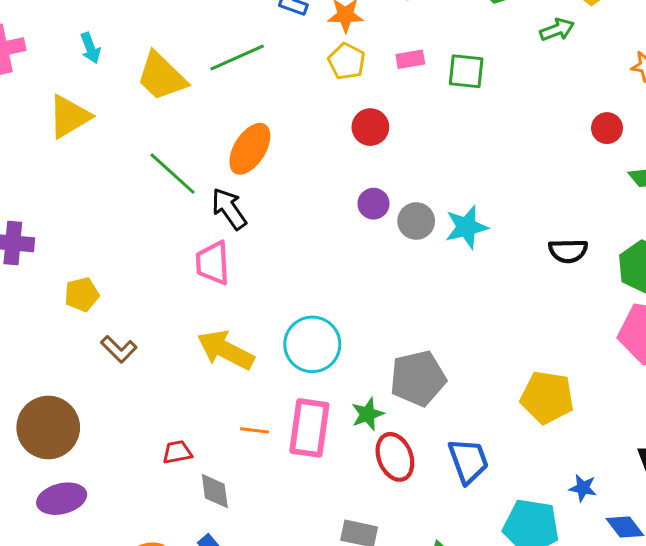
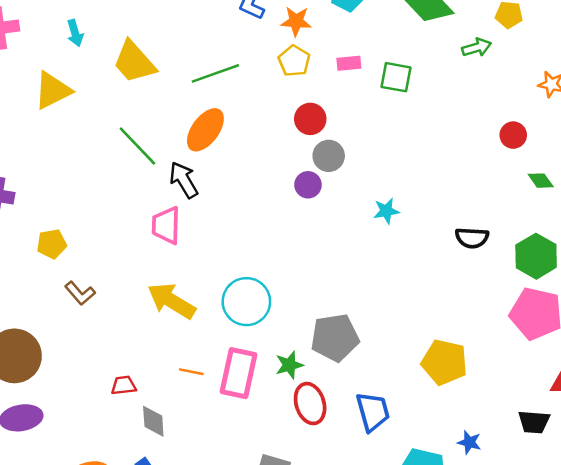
green line: (237, 57) -> (215, 73), moved
gray circle: (416, 221) -> (329, 156), moved
cyan star: (466, 227) -> (386, 211), size x0.7

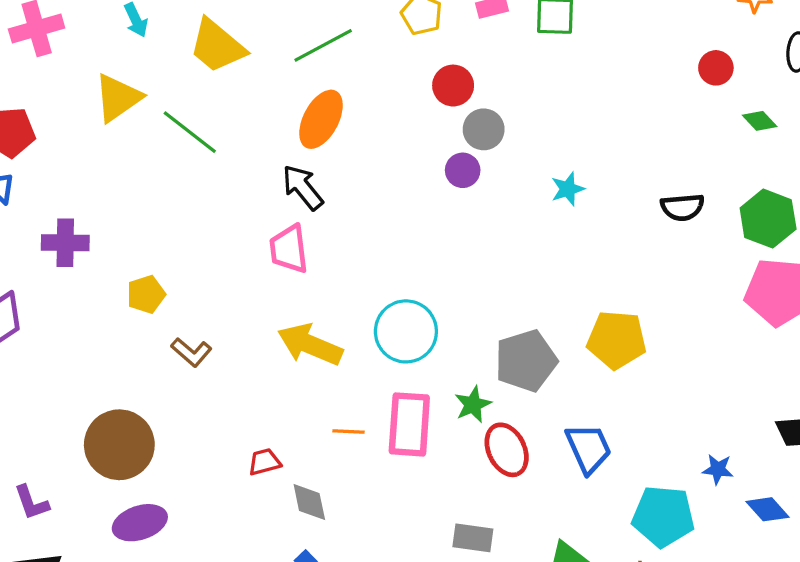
green line: (137, 146) -> (190, 132), moved
yellow pentagon: (444, 362) -> (617, 340), moved

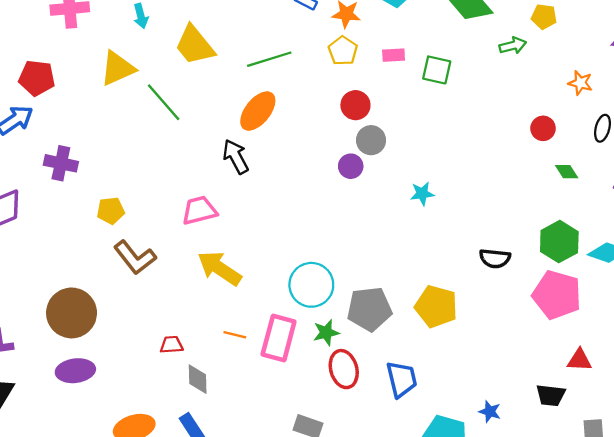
black semicircle: (682, 207) -> (495, 258), moved
pink trapezoid: (289, 249) -> (199, 210), moved, turned 72
cyan circle: (406, 331) -> (311, 285), moved
brown L-shape: (191, 352) -> (135, 258), size x1.5

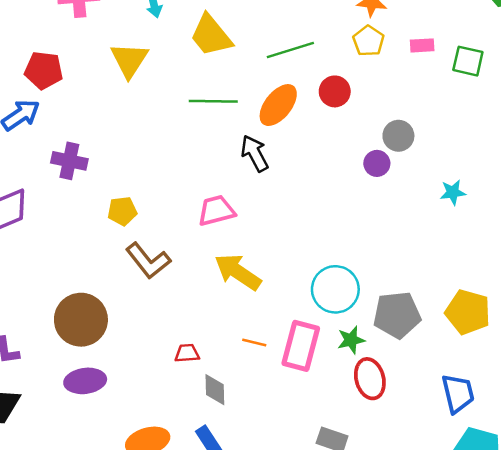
yellow triangle: (118, 68) -> (129, 60), turned -33
green line: (164, 102) -> (213, 101), moved, turned -48
red circle: (355, 105) -> (335, 91), moved
blue trapezoid: (402, 379) -> (458, 393), moved

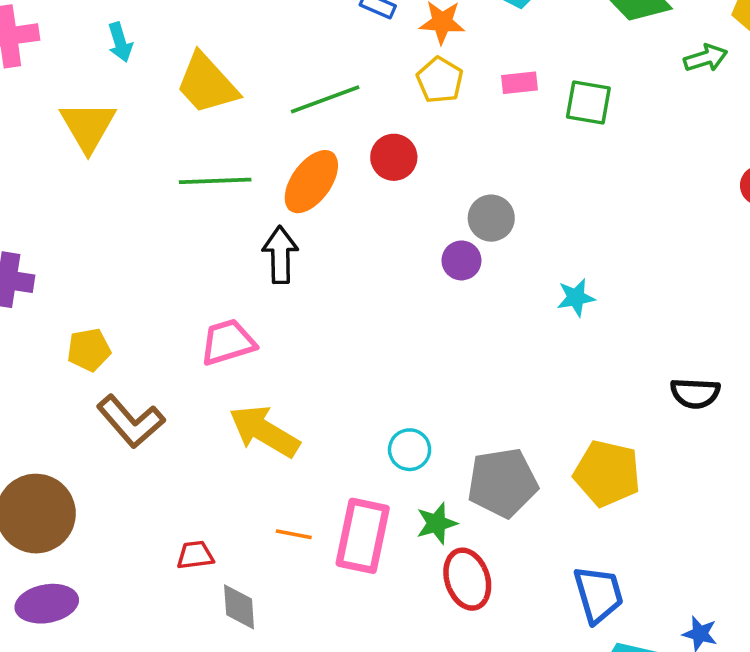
black arrow: (255, 153) -> (280, 255), turned 30
cyan circle: (335, 289) -> (410, 450), size x0.6

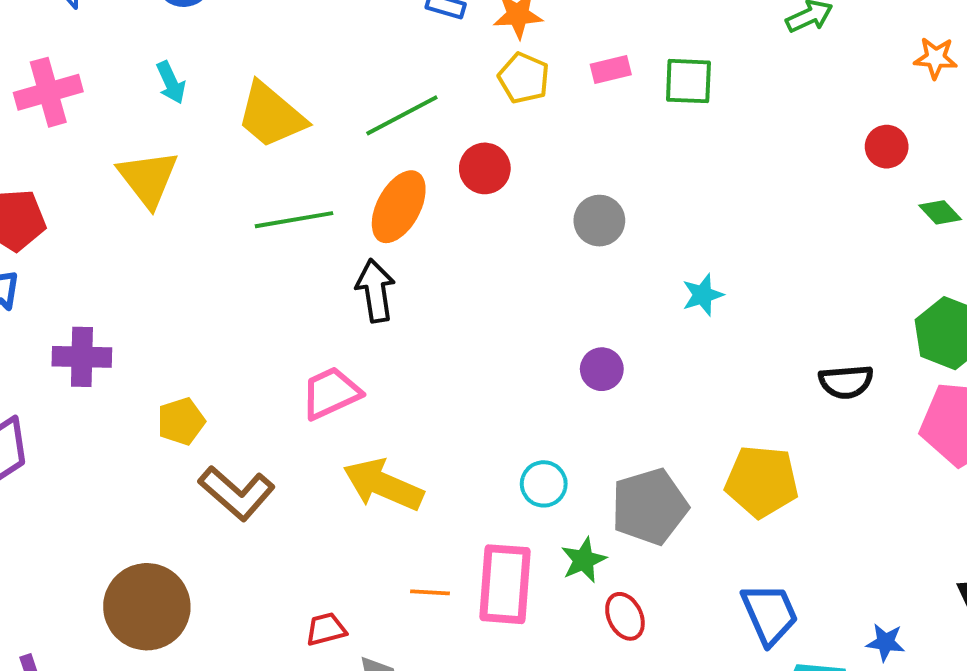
purple circle: (461, 260) -> (602, 369), moved
red ellipse: (467, 579) -> (625, 616), size x0.7

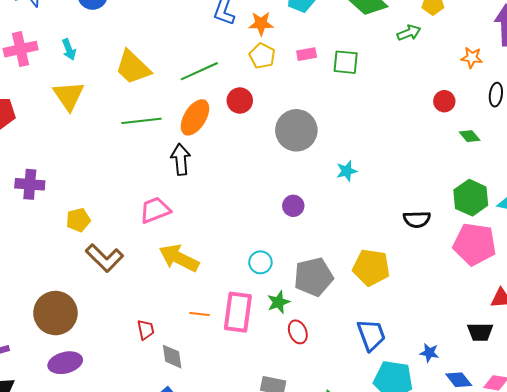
cyan arrow: (171, 83) -> (69, 49), moved
gray circle: (599, 221) -> (296, 130), size x1.6
red trapezoid: (326, 629) -> (146, 330), turned 90

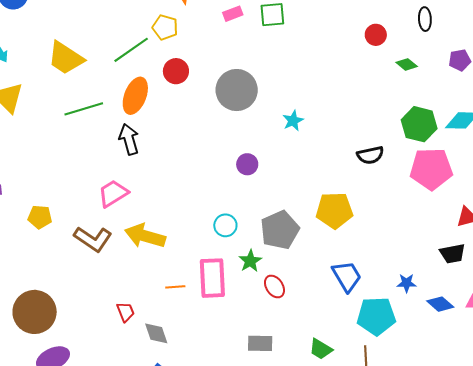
yellow pentagon: (262, 56) -> (165, 27), moved
yellow pentagon: (78, 220) -> (40, 217), turned 30
brown L-shape: (104, 258) -> (93, 239), moved

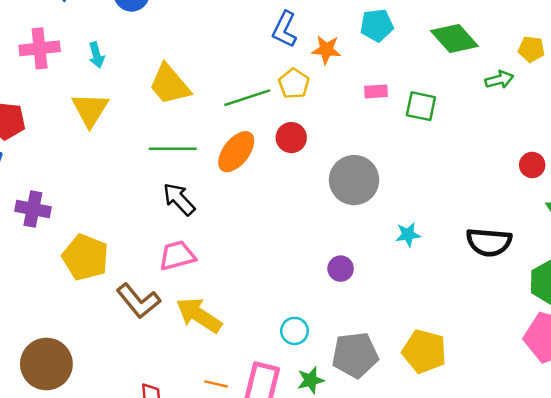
black arrow: (129, 139) -> (179, 199), moved, turned -44
black semicircle: (370, 155) -> (489, 242), moved, size x1.4
yellow pentagon: (40, 217) -> (85, 257), size x1.6

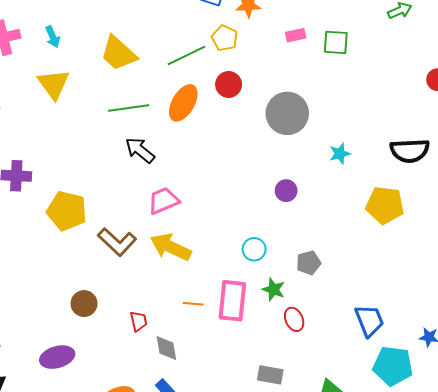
pink trapezoid: (177, 256) -> (164, 201), moved
yellow pentagon: (424, 351) -> (385, 205), moved
gray pentagon: (355, 355) -> (309, 263), size x0.6
brown circle: (46, 364) -> (84, 304), moved, size x0.6
green star: (311, 380) -> (274, 289), turned -30

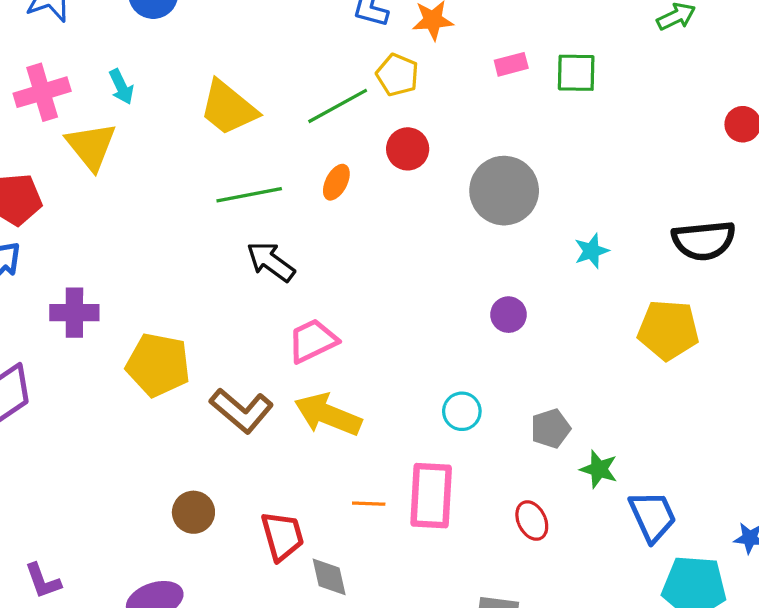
yellow triangle: (54, 84) -> (91, 146), moved
orange ellipse: (183, 103) -> (336, 182), size x0.6
green star: (274, 289) -> (599, 469), moved
red trapezoid: (139, 321) -> (282, 536), size x1.5

